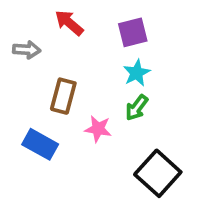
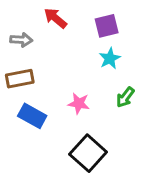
brown rectangle: (63, 96) -> (20, 79), moved, turned 64
green arrow: (137, 108) -> (125, 97), moved
black square: (158, 173) -> (88, 153), moved

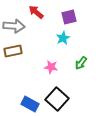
gray arrow: (21, 40) -> (14, 26), size x1.5
cyan star: (110, 58) -> (63, 38), moved
blue rectangle: (32, 116) -> (30, 104), moved

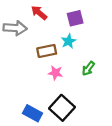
brown rectangle: (13, 51) -> (47, 51), moved

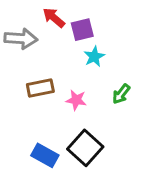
purple square: (75, 18) -> (82, 30), moved
brown rectangle: (47, 51) -> (40, 88), moved

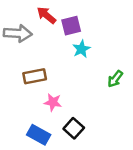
green arrow: (121, 94) -> (115, 79), moved
pink star: (76, 100) -> (53, 102), moved
black square: (85, 148) -> (74, 128), size x0.7

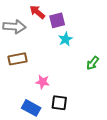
brown rectangle: (35, 76) -> (18, 59), moved
black square: (74, 128) -> (59, 103), turned -35

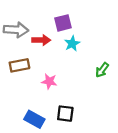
red arrow: (37, 12) -> (41, 40), moved, turned 140
pink star: (43, 82) -> (49, 81), moved

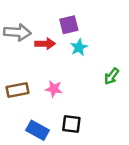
brown rectangle: (19, 65) -> (17, 90), moved

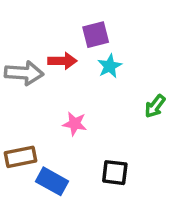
gray arrow: (17, 32) -> (24, 73), moved
brown rectangle: (17, 90) -> (21, 157), moved
black square: (71, 124) -> (115, 173), moved

